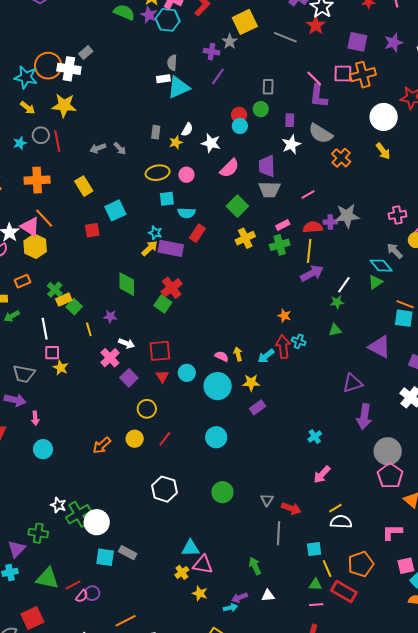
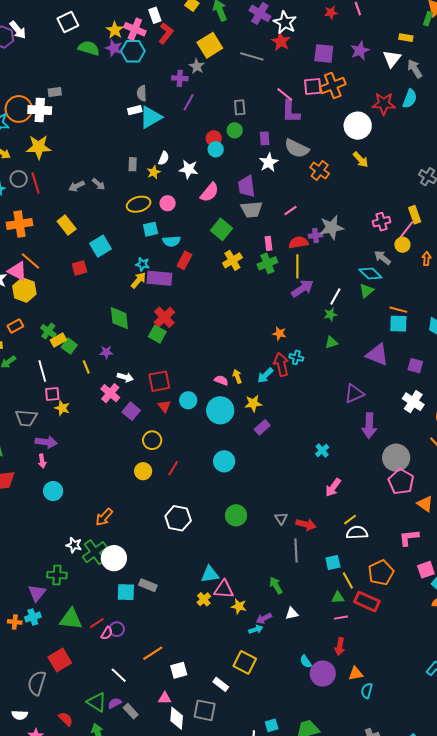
gray rectangle: (86, 52) -> (55, 92), turned 40
pink rectangle: (283, 225) -> (268, 243), turned -64
purple arrow: (15, 400) -> (46, 442), moved
orange arrow: (102, 445) -> (104, 517), moved
yellow star: (200, 593) -> (239, 606), moved

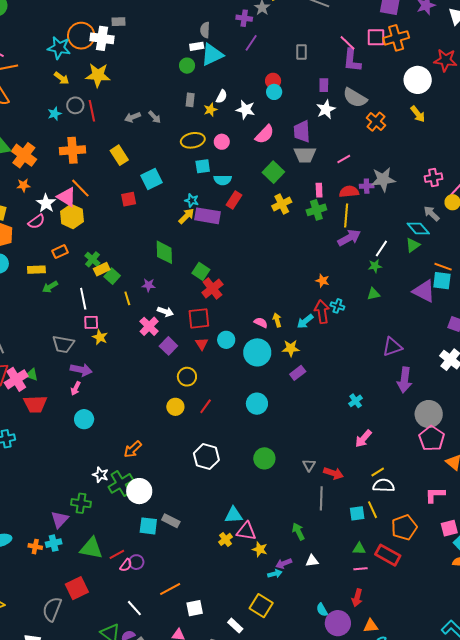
green circle: (235, 130) -> (187, 66), moved
red cross: (164, 317) -> (212, 288), moved
purple triangle: (377, 355) -> (424, 291), moved
pink arrow: (42, 461) -> (76, 388), turned 32
yellow line: (348, 581) -> (373, 510), moved

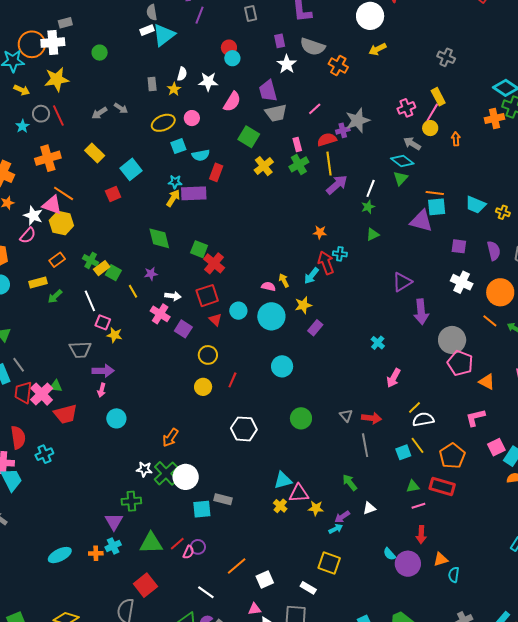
green circle: (187, 66) -> (100, 53), moved
yellow arrow: (418, 114) -> (377, 49), turned 114
pink square: (91, 322) -> (103, 322), turned 35

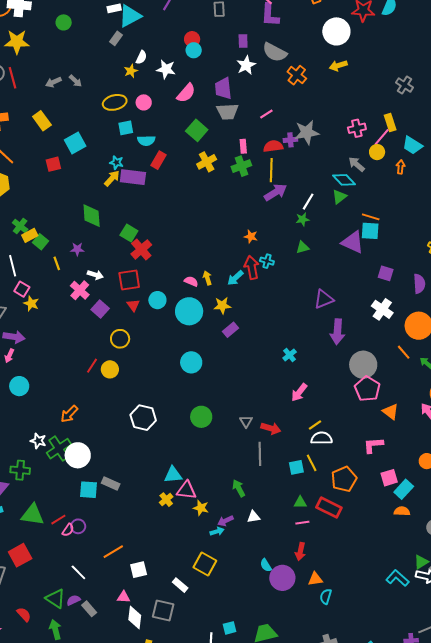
gray rectangle: (152, 84) -> (116, 38), moved, turned 32
cyan trapezoid: (476, 205) -> (412, 145), moved
red line: (232, 380) -> (92, 366), moved

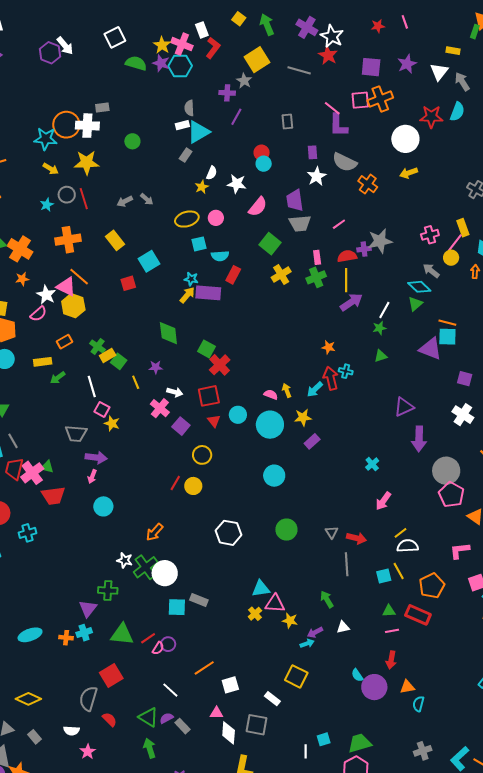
red semicircle: (24, 614) -> (109, 719), moved

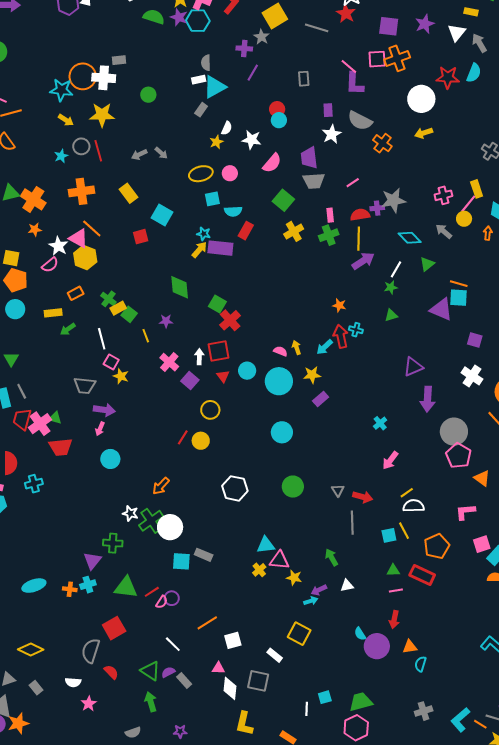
cyan square: (149, 261) -> (162, 215), turned -30
cyan diamond: (419, 287) -> (410, 238), moved
white arrow: (175, 392) -> (199, 357), moved, turned -105

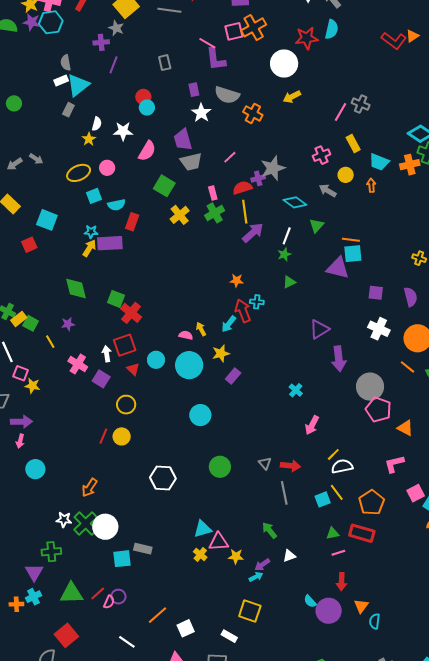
pink line: (468, 204) -> (341, 112), moved
orange triangle: (410, 647) -> (361, 606), turned -35

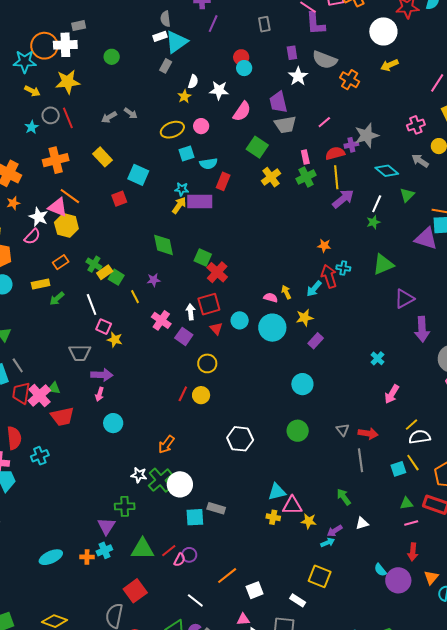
green triangle: (289, 282) -> (383, 264), moved, size x1.6
cyan circle: (200, 415) -> (302, 384), moved
yellow cross: (200, 554) -> (273, 517), turned -32

